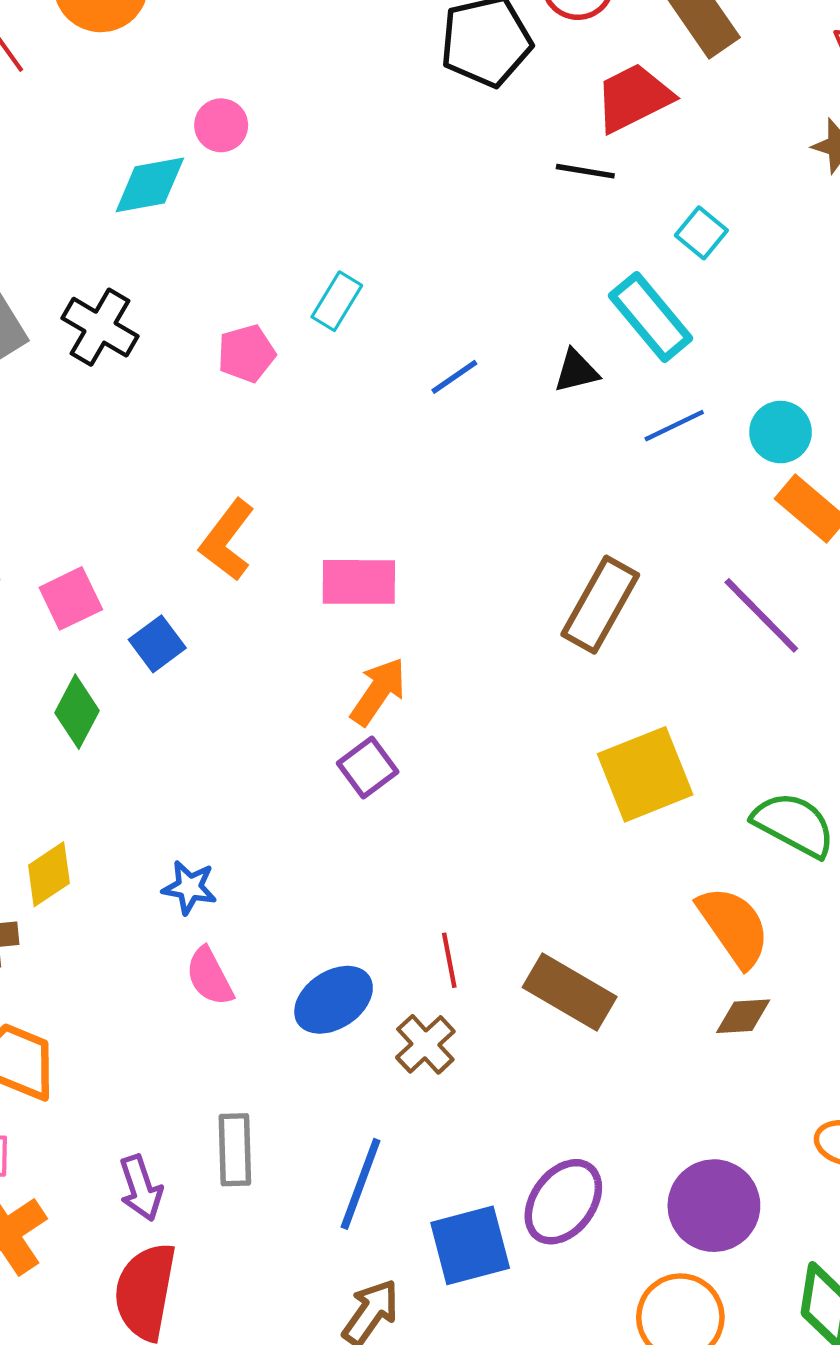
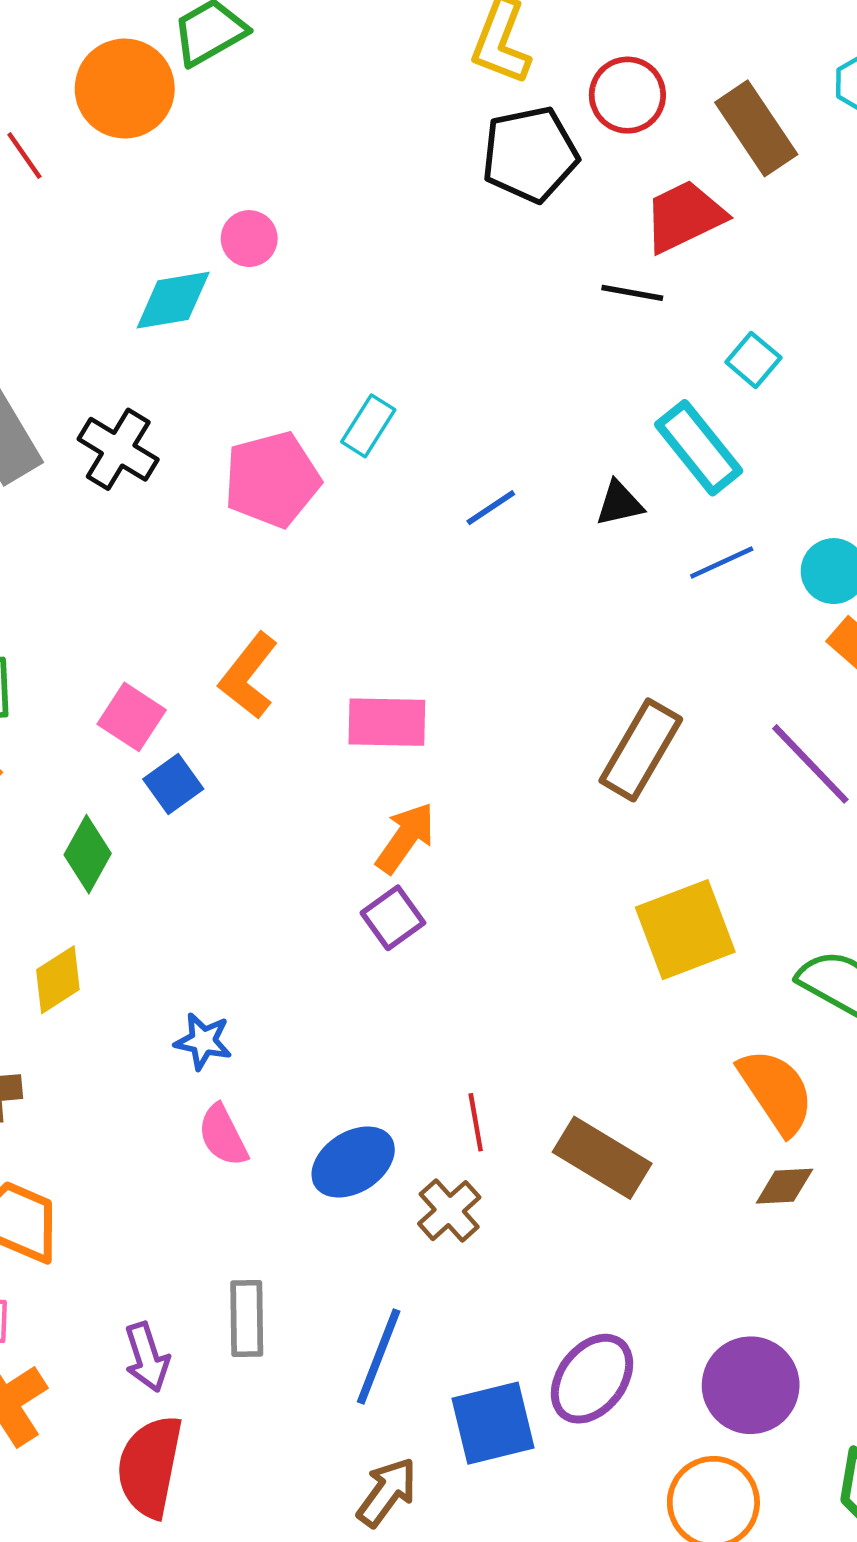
pink pentagon: (246, 353) -> (272, 479), size x1.6
pink square: (71, 598) -> (132, 717), moved, turned -32
yellow diamond: (49, 874) -> (58, 980), moved

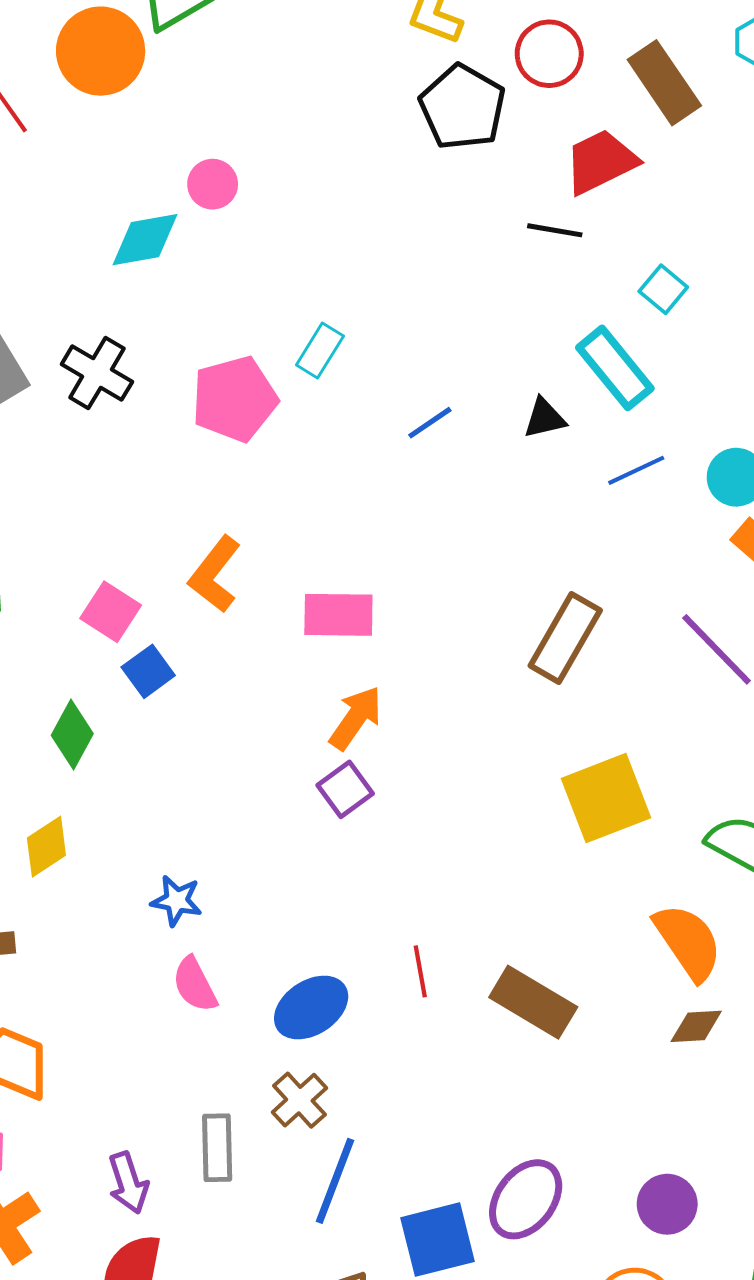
black pentagon: (530, 154) -> (463, 107), turned -30
brown cross: (449, 1211) -> (299, 1100), moved
purple circle: (751, 1385) -> (667, 1204), size x0.7

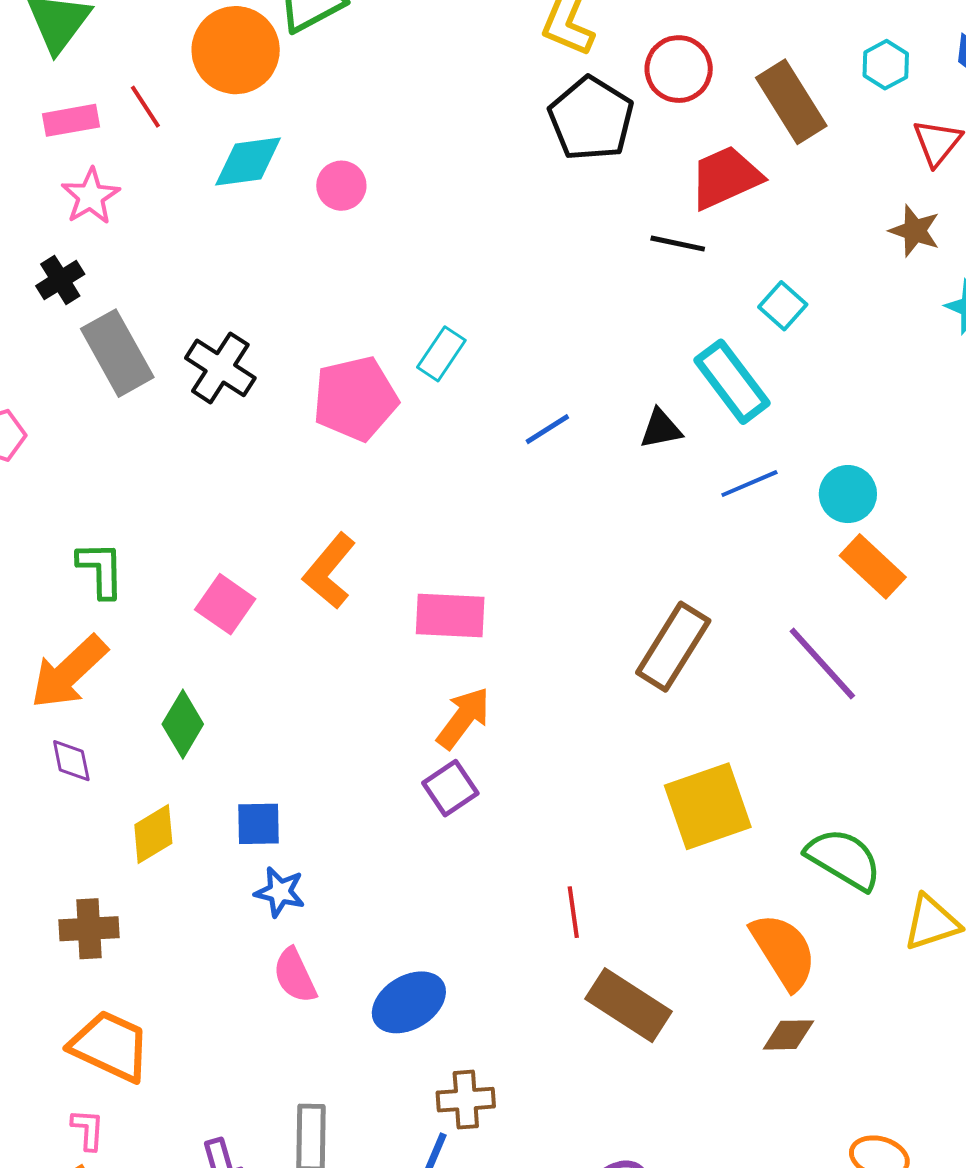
cyan diamond: (145, 240) -> (248, 162), moved
blue square: (148, 671) -> (259, 824), moved, turned 33
red line: (420, 971) -> (573, 912), moved
brown cross: (299, 1100) -> (466, 1100), moved, turned 36

